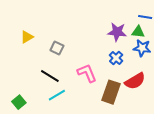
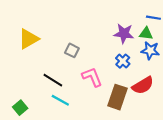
yellow triangle: (27, 37) -> (29, 39), size x1.5
gray square: (57, 48) -> (72, 50), moved
cyan line: (57, 95) -> (60, 100), turned 60

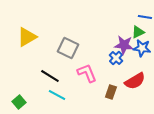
purple star: (124, 34) -> (124, 45), moved
green triangle: (146, 34) -> (138, 32), turned -32
gray square: (72, 50) -> (68, 48), size x1.5
brown rectangle: (117, 97) -> (111, 92), size x0.6

